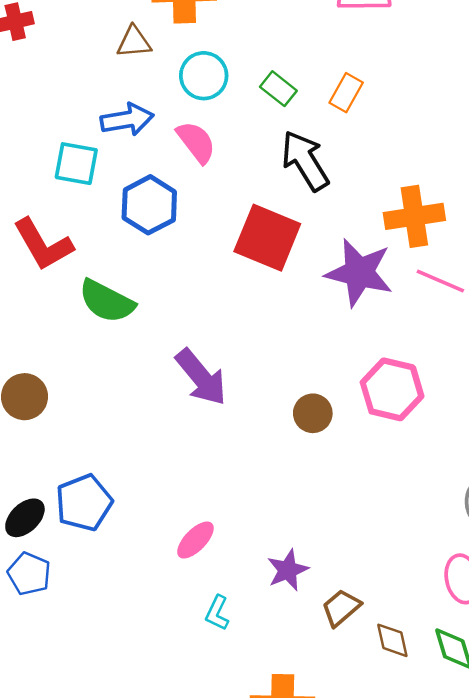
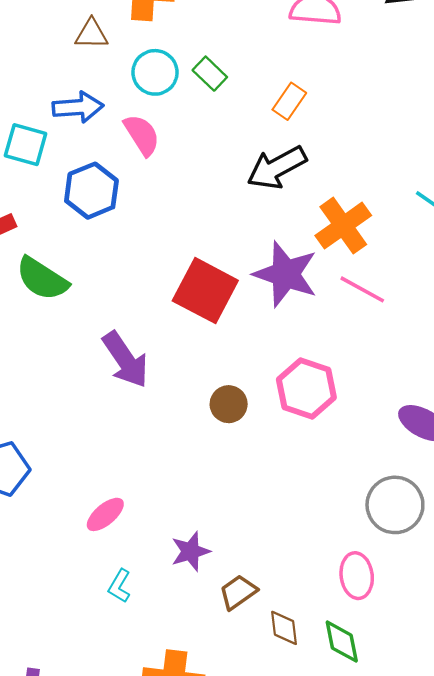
green rectangle: (278, 89) -> (210, 74), moved
black arrow: (305, 161) -> (277, 168), moved, turned -92
orange cross: (414, 216) -> (343, 226), turned -32
red square: (267, 238) -> (205, 291), moved

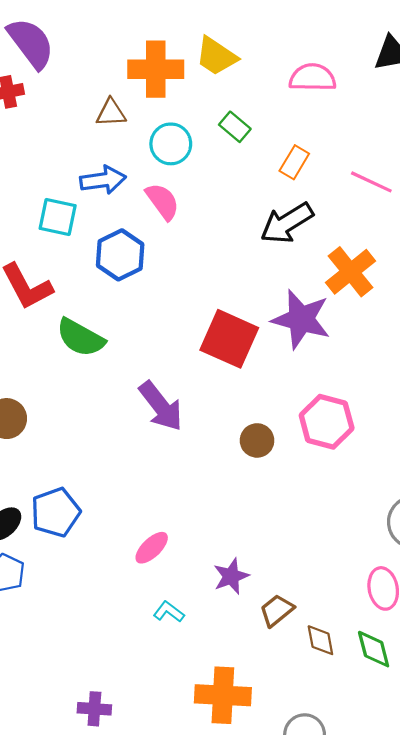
green rectangle: (210, 74) -> (235, 127), moved
pink line: (362, 289) -> (371, 182), moved
cyan L-shape: (119, 586) -> (169, 612), turned 100

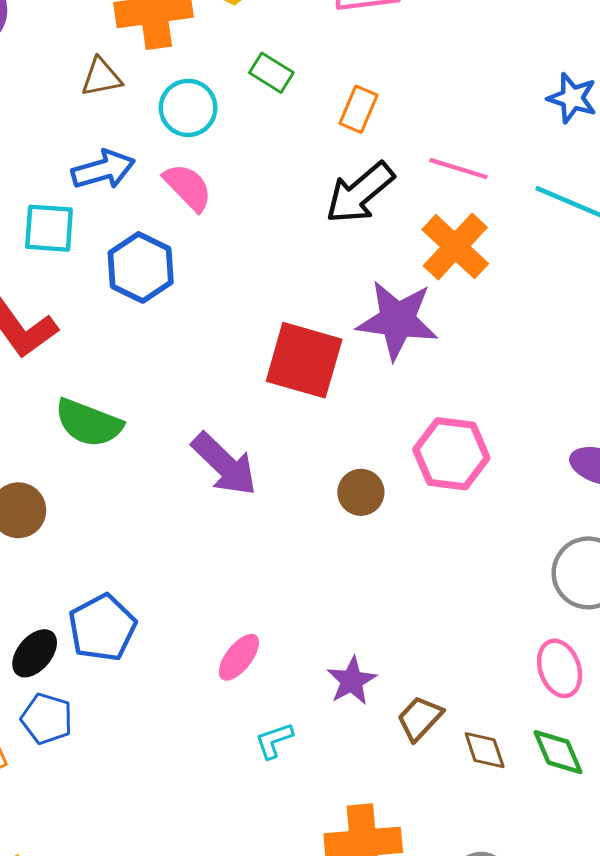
pink line: (371, 182) -> (458, 169), moved
green semicircle: (81, 338) -> (89, 423), moved
cyan L-shape: (169, 612) -> (274, 741), turned -48

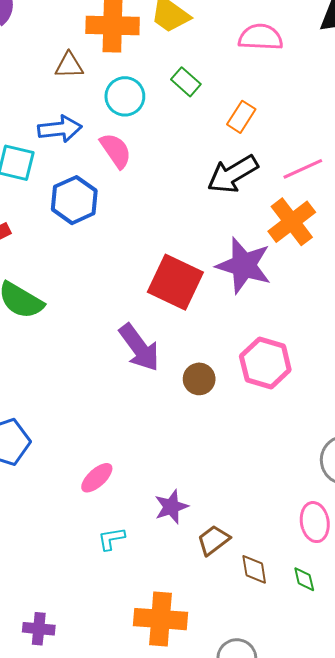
pink line: (458, 169) -> (303, 169), turned -51
purple arrow: (224, 464) -> (139, 348), moved
green diamond: (558, 752) -> (304, 579), size x0.7

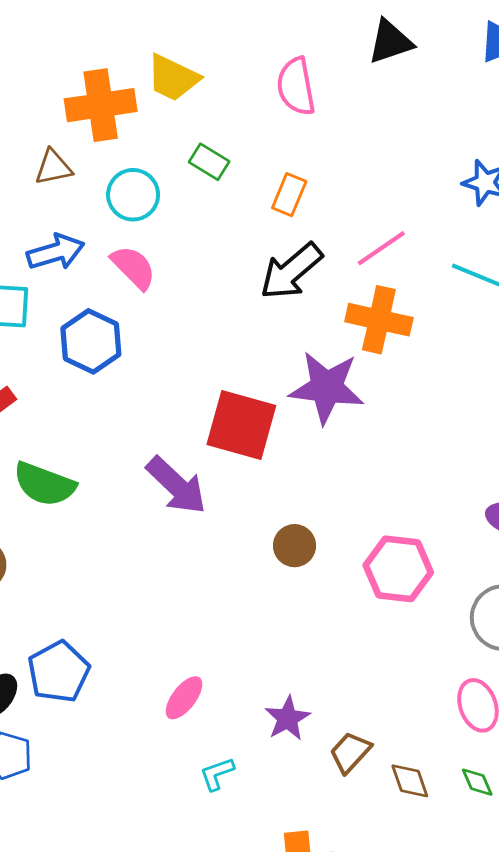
pink semicircle: (261, 37) -> (296, 87), turned -93
orange cross: (292, 222) -> (379, 320), turned -30
purple arrow: (139, 348) -> (176, 486), moved
pink hexagon: (265, 363) -> (398, 569), moved

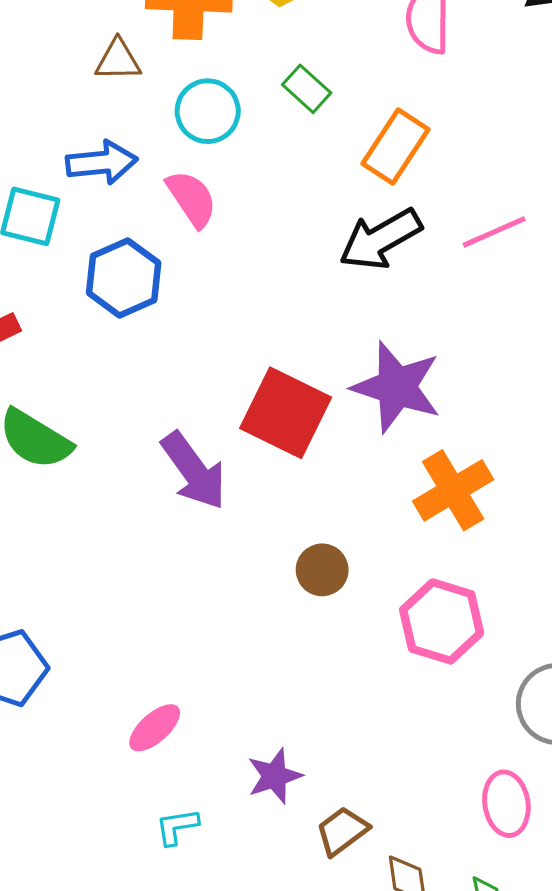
orange rectangle: (289, 195) -> (395, 147), size x1.4
orange cross: (379, 320) -> (453, 490), moved, turned 36

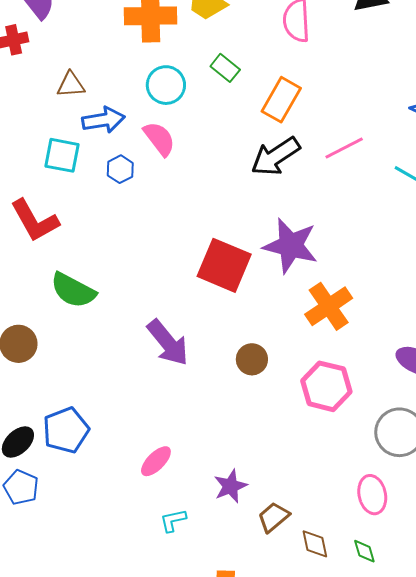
brown triangle: (118, 60) -> (71, 85), moved
blue hexagon: (124, 278) -> (120, 169), moved, size x0.6
purple arrow: (194, 471) -> (168, 343), moved

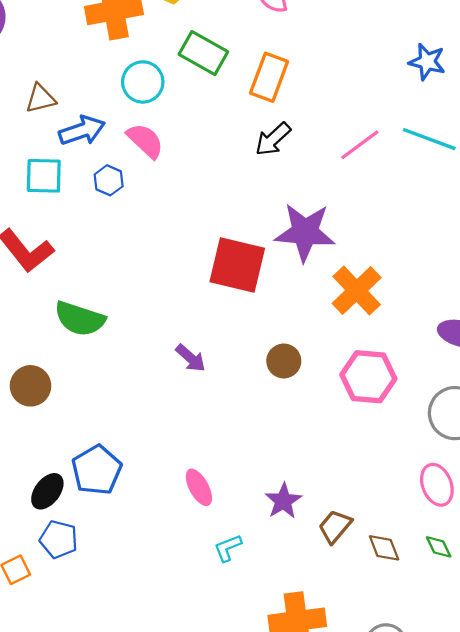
green rectangle: (225, 68) -> (203, 53), size x1.5
pink line: (344, 148) -> (360, 145), moved
black arrow: (275, 156) -> (273, 139), size x0.7
purple arrow: (168, 343) -> (191, 358), size x0.6
pink ellipse: (156, 461) -> (199, 487), turned -64

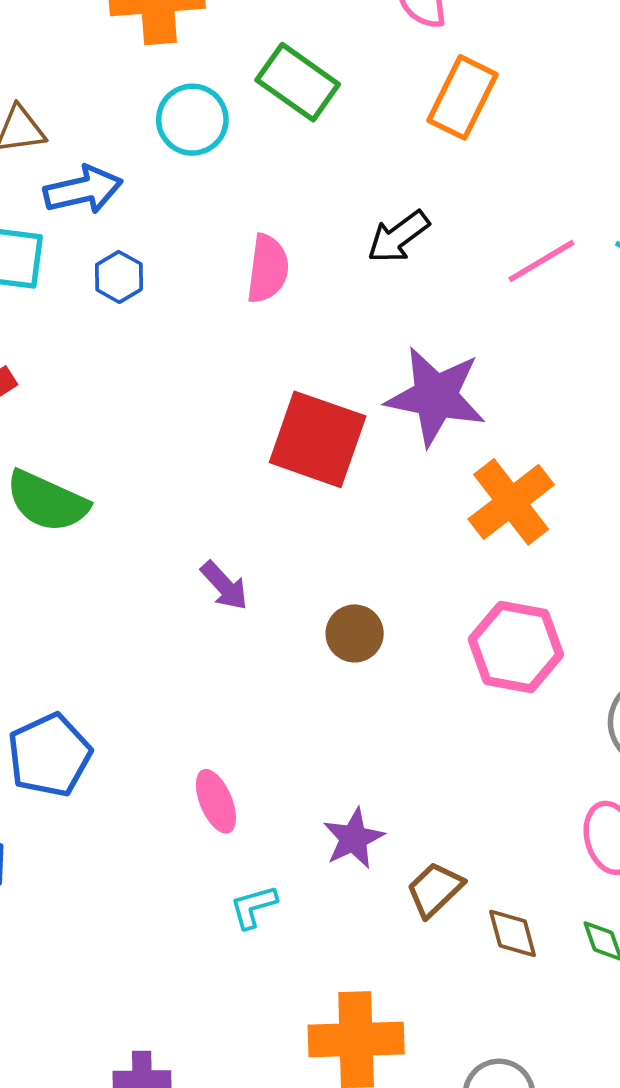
orange rectangle: (269, 77) -> (463, 97), moved
pink semicircle: (145, 141) -> (268, 269), moved, turned 48
brown circle: (284, 361) -> (355, 633), moved

